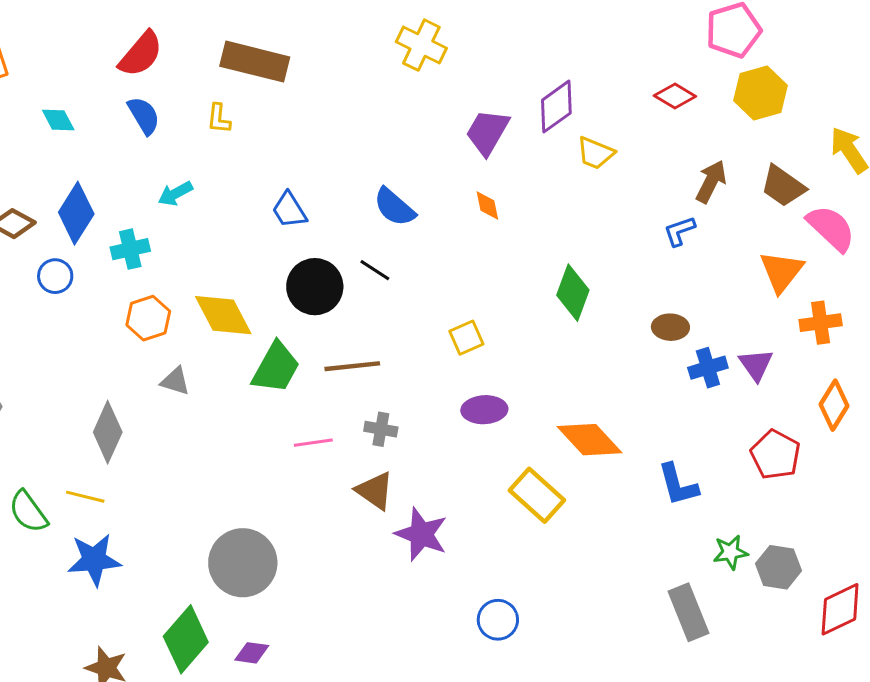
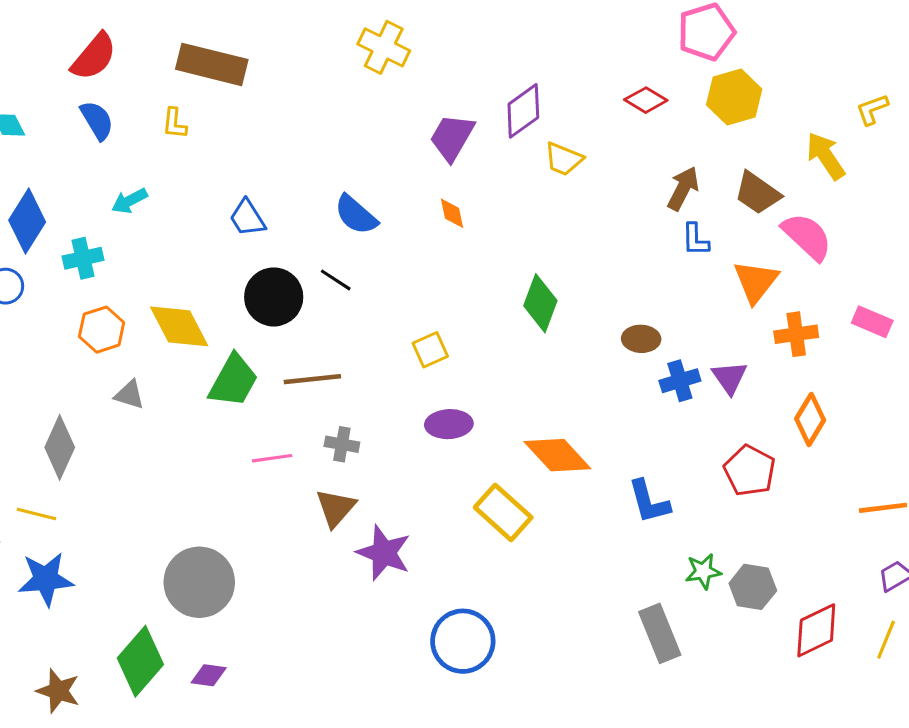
blue L-shape: (679, 231) -> (695, 240), moved, turned -72
brown triangle: (375, 491) -> (336, 508), turned 36
blue circle: (498, 620) -> (463, 641), size x1.5

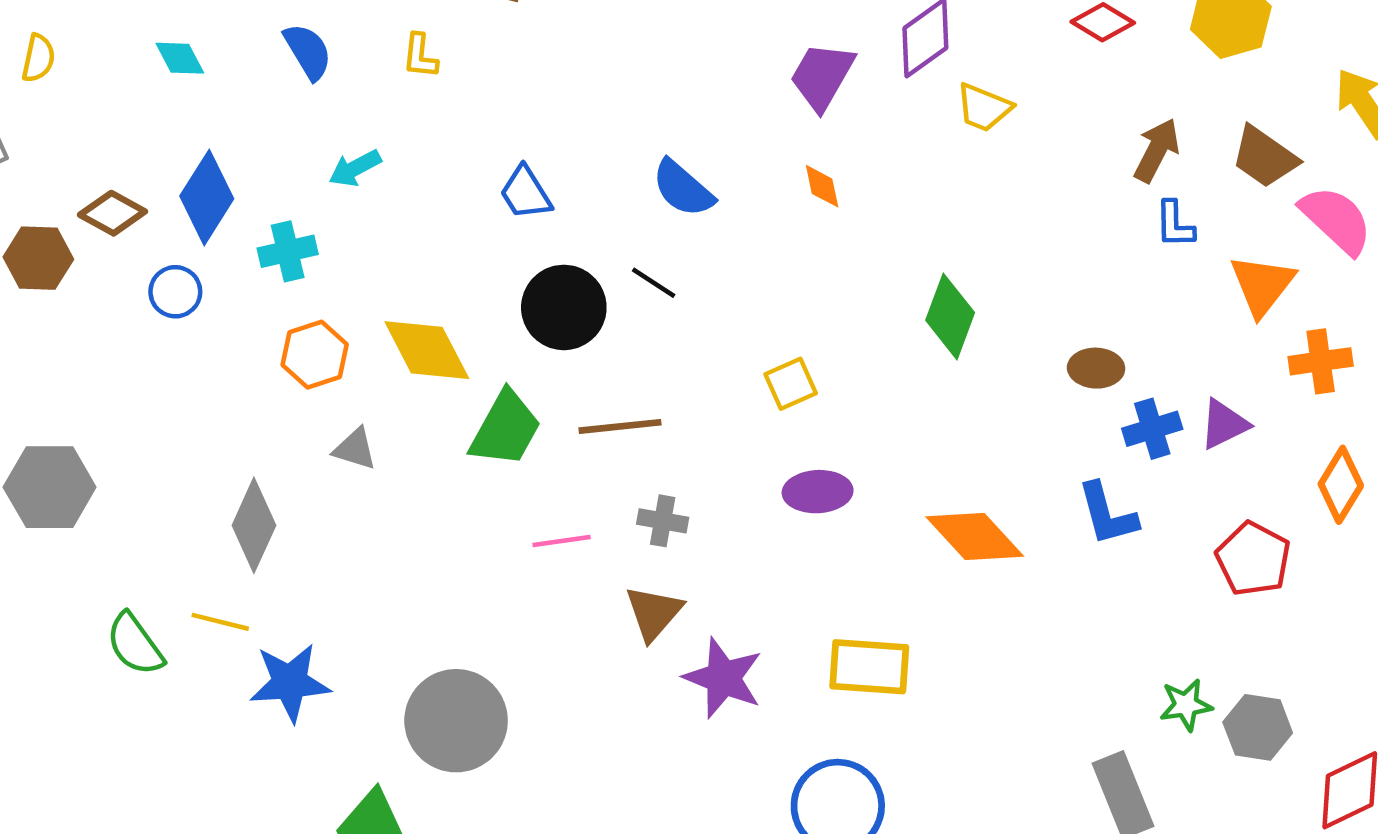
purple triangle: (730, 378) -> (1224, 424), turned 39
blue L-shape: (649, 502) -> (1107, 514), moved
yellow rectangle: (503, 512) -> (869, 667), moved, turned -38
blue star: (46, 579) -> (290, 682), moved

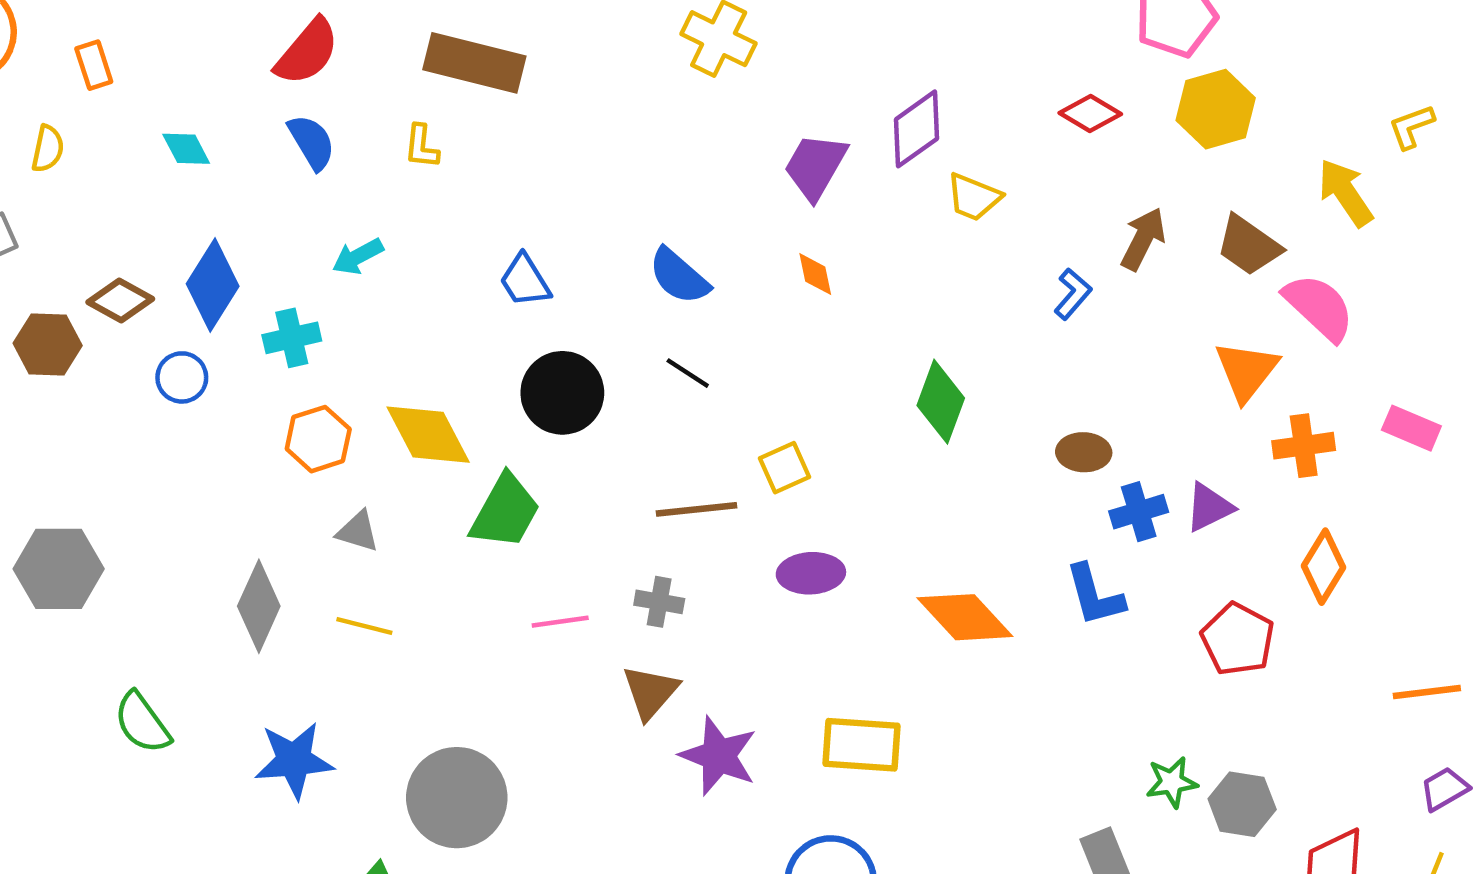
blue L-shape: (1175, 224) -> (1073, 294), moved, turned -138
black line: (654, 283) -> (688, 373), moved
brown line: (620, 426) -> (697, 509), moved
yellow line: (220, 622) -> (364, 626), moved

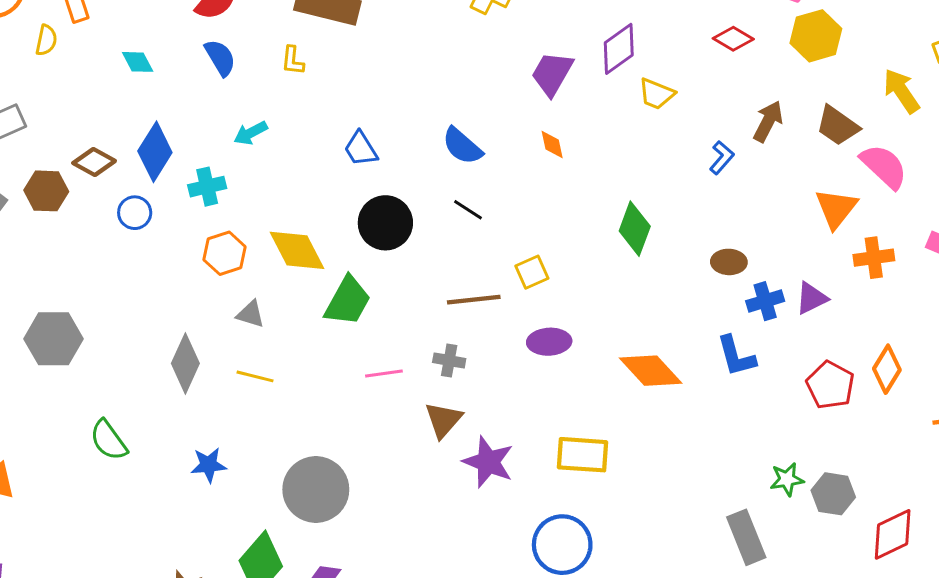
yellow semicircle: (48, 149) -> (46, 40), moved
orange diamond: (1323, 567) -> (887, 369), moved
blue star: (294, 760) -> (209, 465), size x0.7

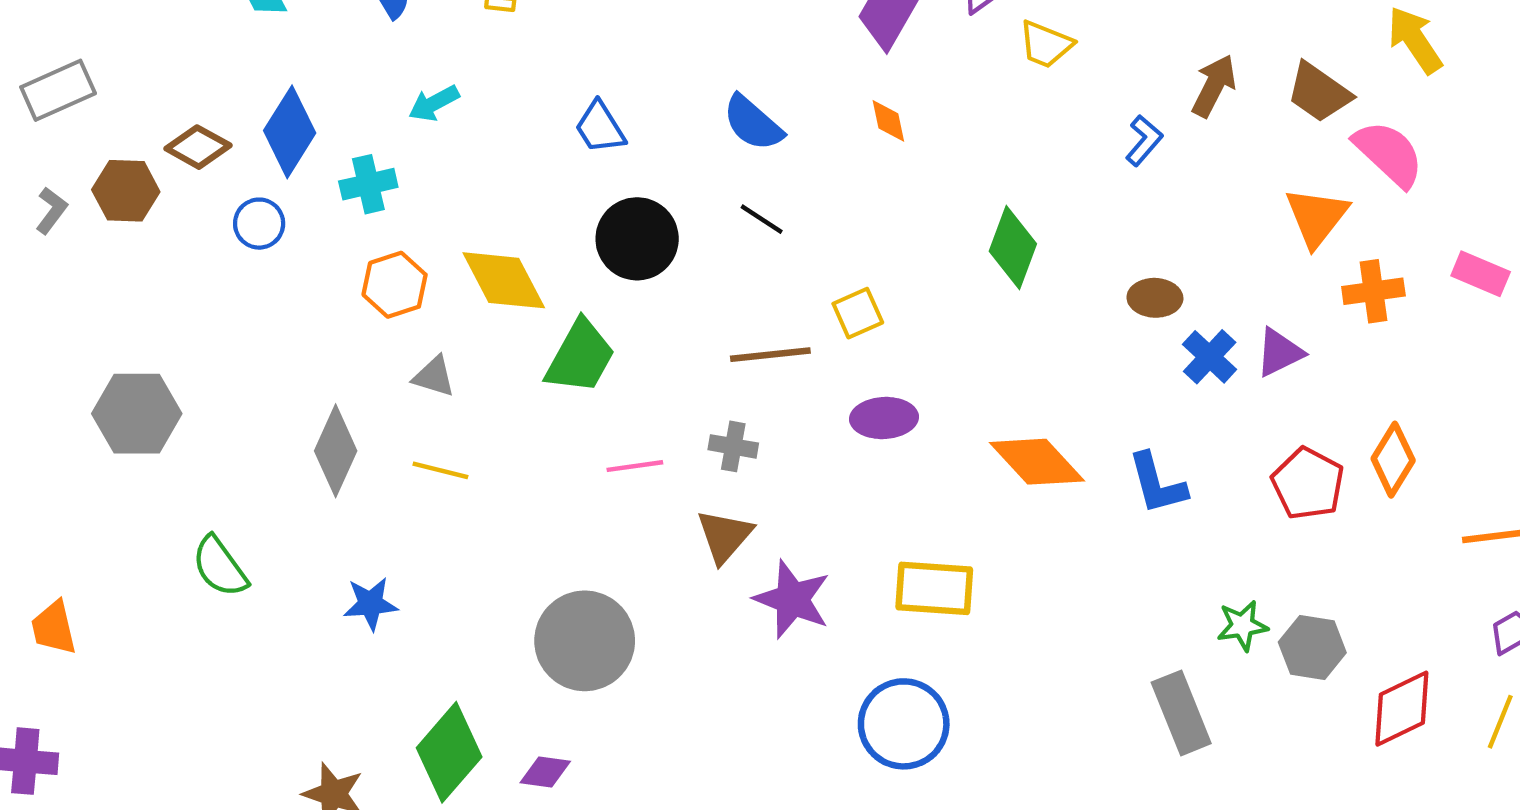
blue cross: (765, 301) -> (1210, 357), turned -30
blue L-shape: (736, 356) -> (1157, 484), moved
gray circle: (316, 489) -> (585, 641), moved

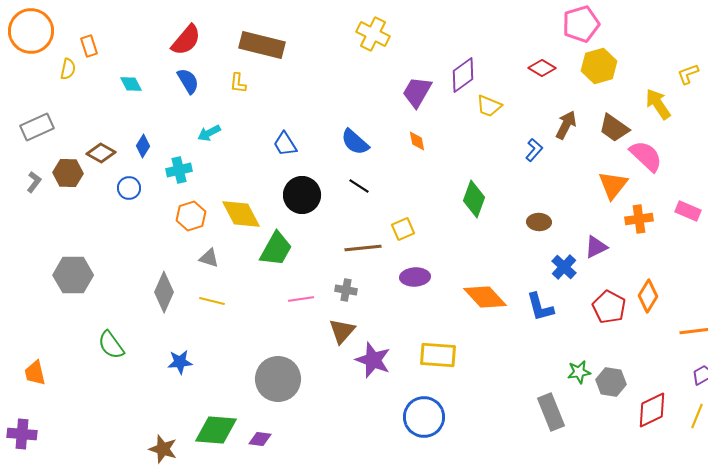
blue diamond: (290, 132) -> (143, 146), size x0.6
blue cross: (1210, 357) -> (564, 267), moved
green diamond: (449, 752) -> (216, 430), turned 54

